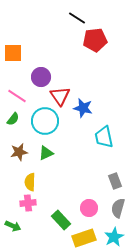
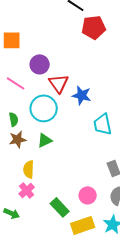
green semicircle: (13, 119) -> (14, 119), moved, turned -48
pink cross: (28, 203) -> (27, 190), turned -35

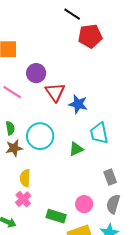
cyan circle: (44, 108) -> (40, 136), moved
green triangle: (45, 140) -> (76, 149), moved
green rectangle: (60, 207) -> (56, 216), turned -30

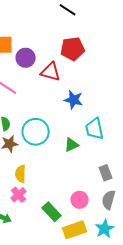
red pentagon: (90, 36) -> (73, 49), moved
purple circle: (36, 73) -> (26, 58), moved
red triangle: (55, 92) -> (51, 72), moved, turned -40
green rectangle: (56, 216) -> (52, 212), turned 30

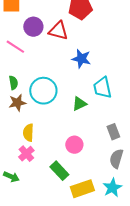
purple circle: (26, 58) -> (33, 27), moved
pink circle: (80, 200) -> (74, 145), moved

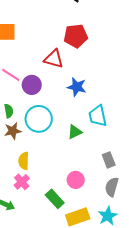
purple circle: (33, 27) -> (32, 85), moved
pink circle: (74, 145) -> (76, 180), moved

